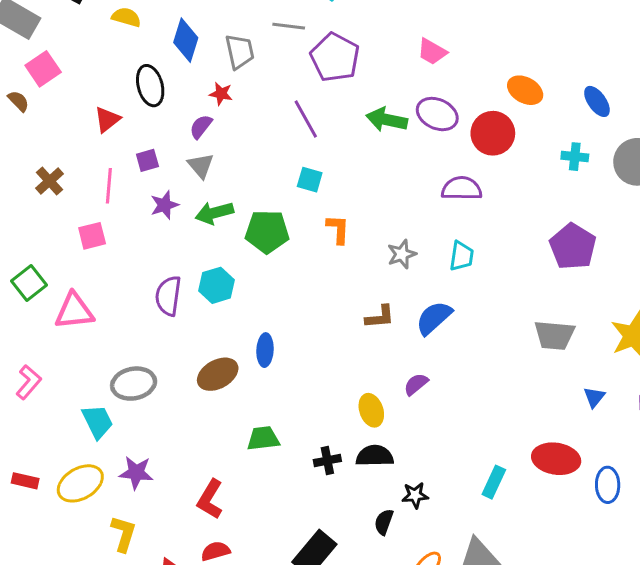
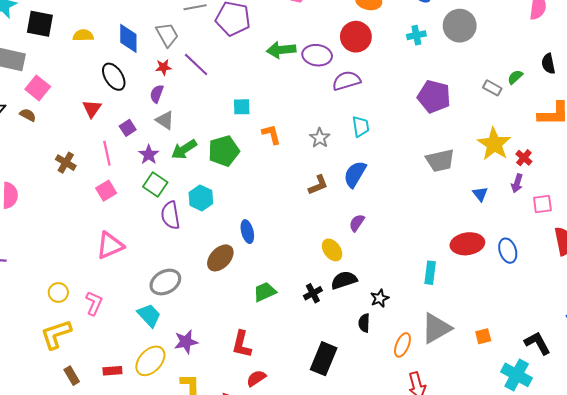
purple ellipse: (437, 114) -> (317, 55), moved
purple line: (306, 119) -> (196, 65), moved
green square: (29, 283) -> (155, 184), moved

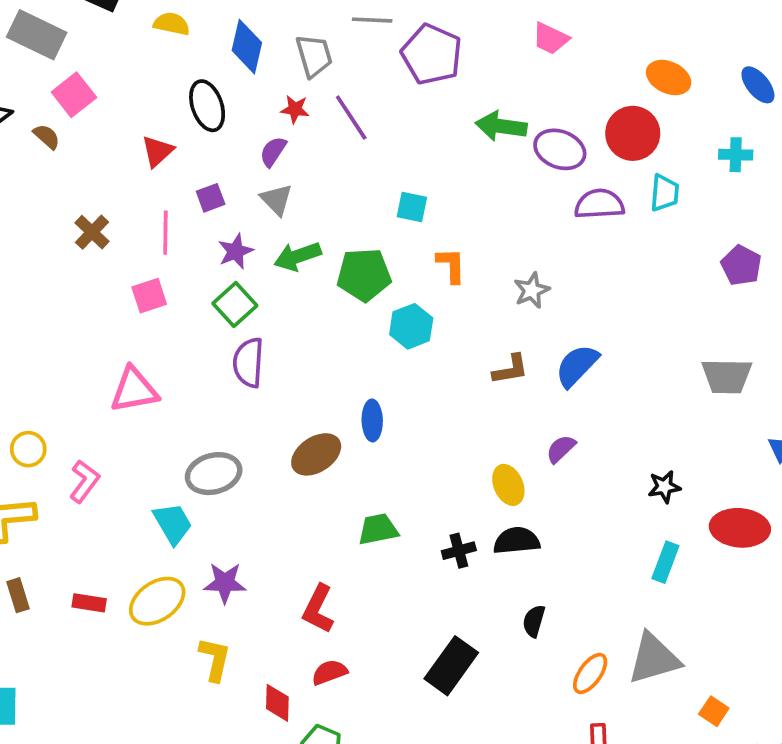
purple pentagon: (434, 96) -> (741, 265), size x0.7
cyan trapezoid: (361, 126) -> (665, 193), moved
cyan hexagon: (201, 198) -> (411, 326), moved
black star: (380, 298) -> (664, 487), moved
orange square: (483, 336) -> (714, 711), moved, turned 35

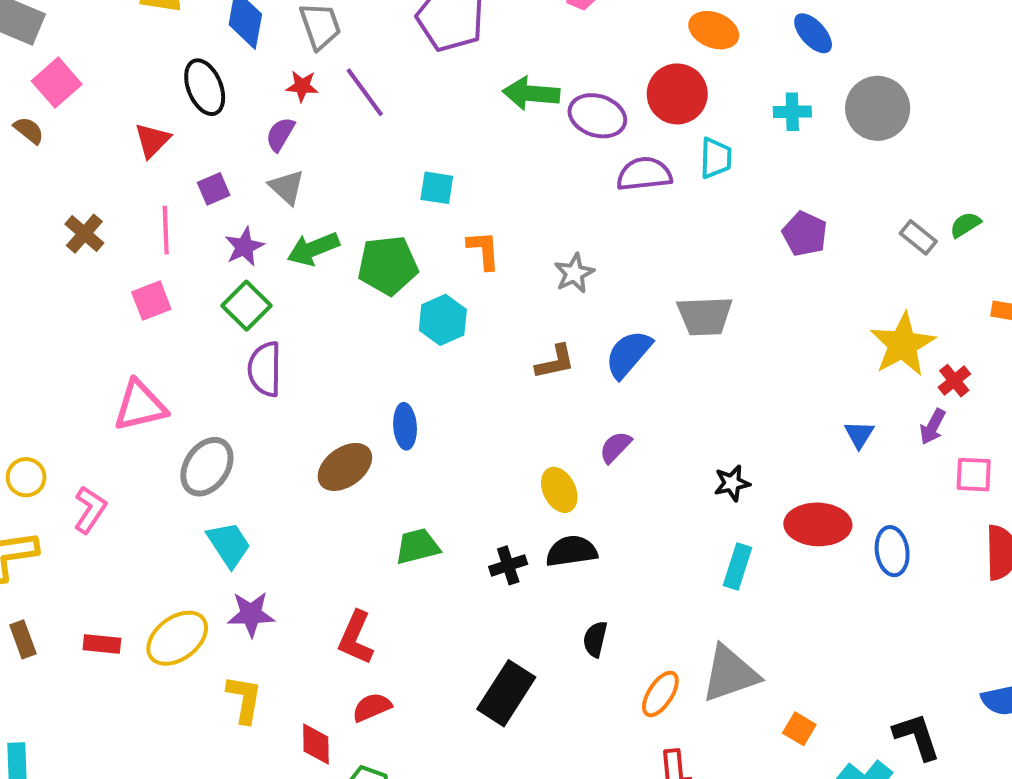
gray trapezoid: (727, 376) -> (705, 316), moved
gray ellipse: (214, 474) -> (207, 467), moved, turned -38
cyan trapezoid: (173, 523) -> (229, 544), moved

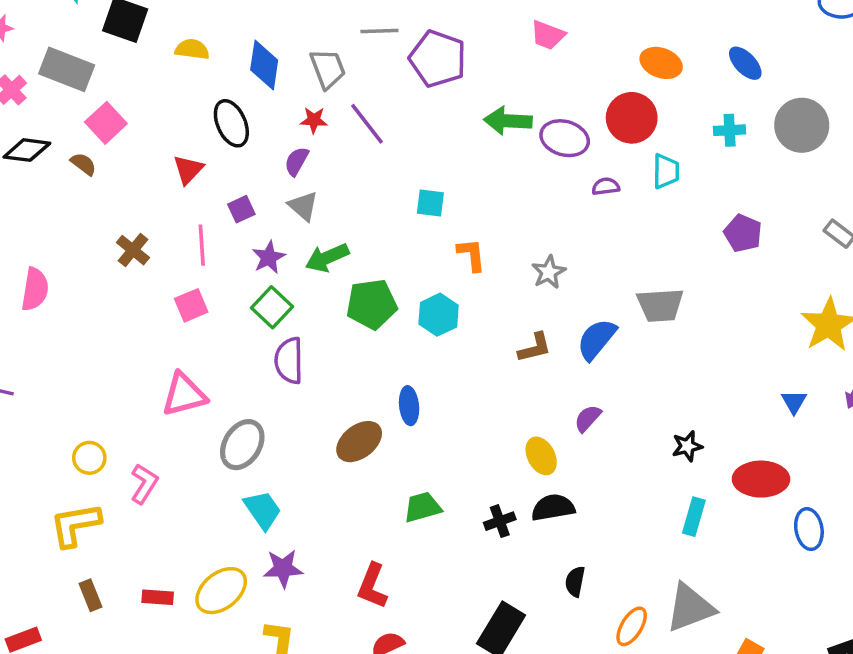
purple semicircle: (644, 174) -> (606, 186), size x0.6
green pentagon: (388, 265) -> (372, 304), moved
blue ellipse: (892, 551) -> (809, 529), moved

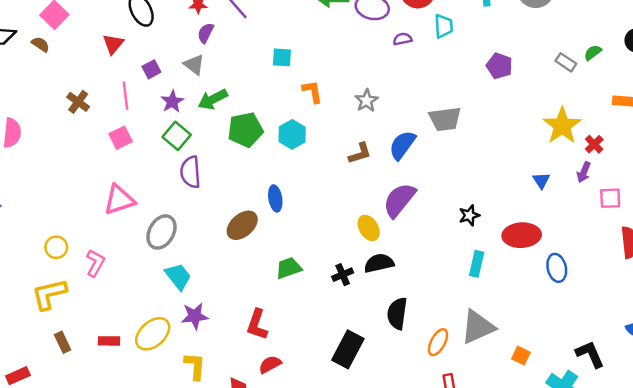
purple semicircle: (297, 161) -> (206, 33), moved
purple semicircle: (588, 418) -> (399, 200), size x1.8
black semicircle: (575, 581) -> (397, 313), size x1.5

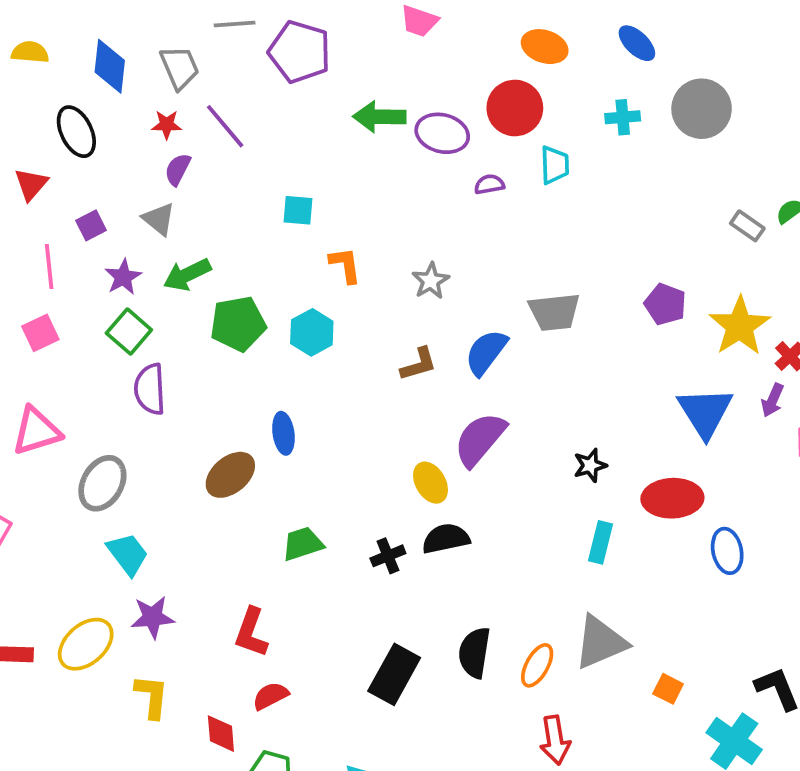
purple pentagon: (499, 66) -> (665, 304), moved
blue triangle: (541, 180) -> (705, 412), size x2.0
black semicircle: (397, 313) -> (474, 653), moved

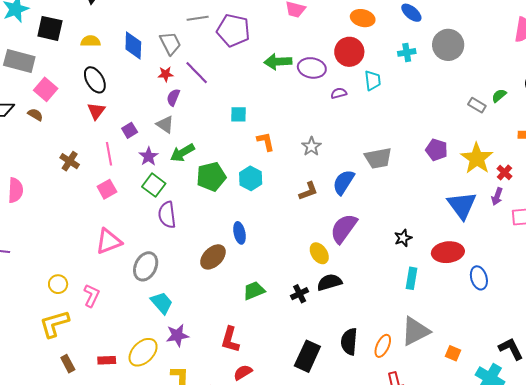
black ellipse: (76, 132) -> (95, 80), moved

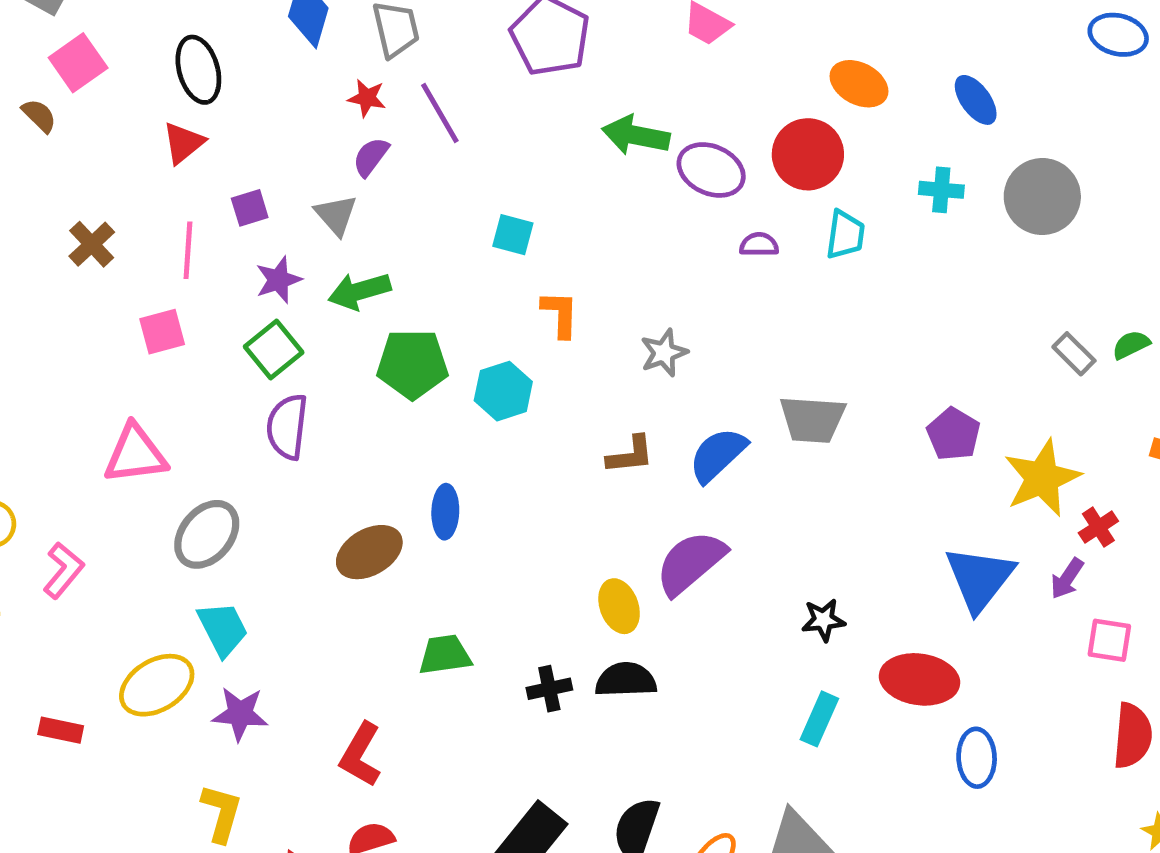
yellow ellipse: (143, 352) -> (157, 685), moved

